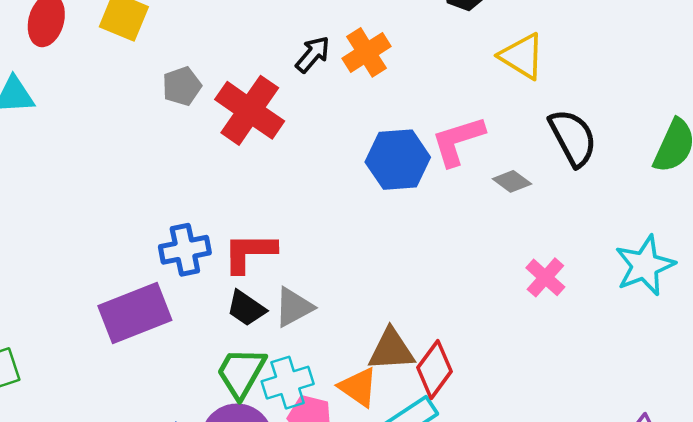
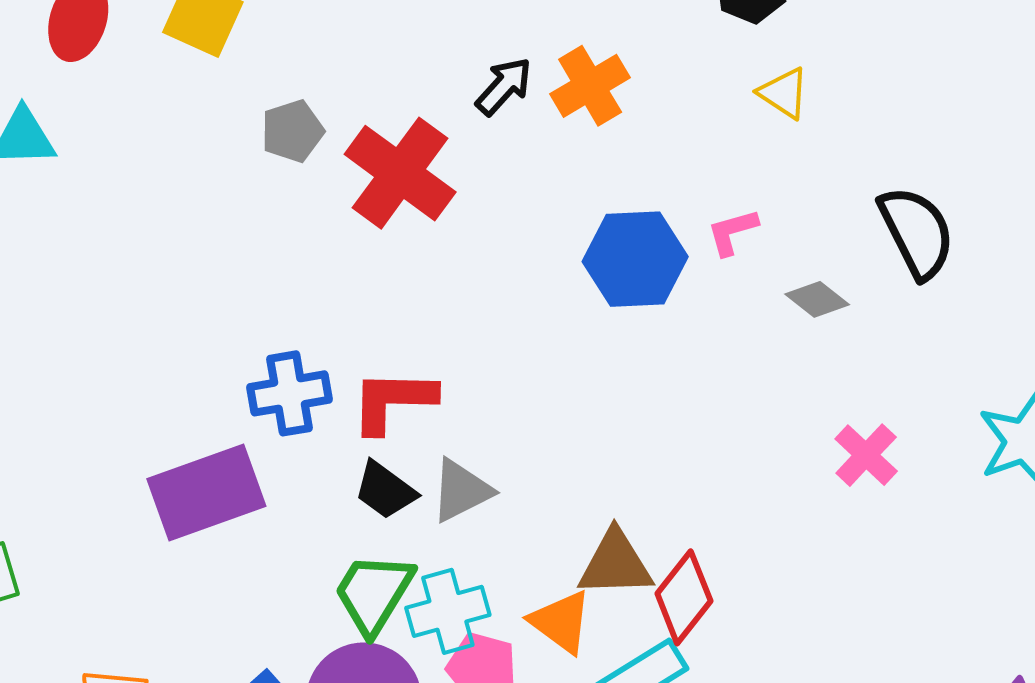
yellow triangle: (522, 56) -> (784, 93), moved, size x0.7
pink L-shape: (458, 141) -> (732, 232), size x0.6

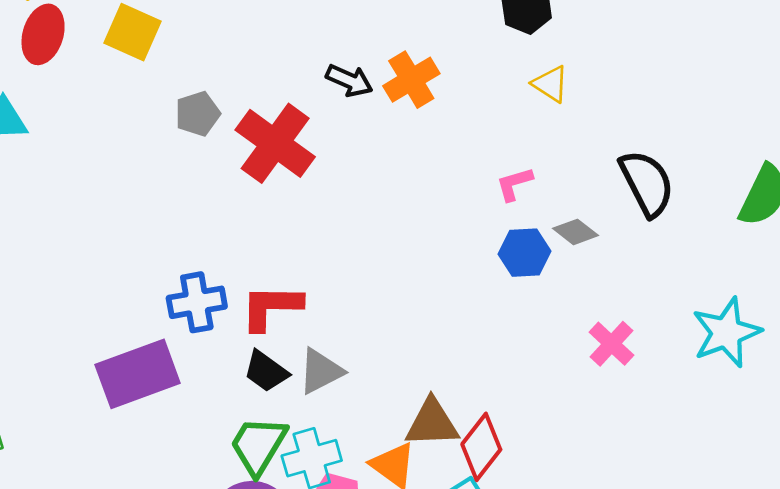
black arrow: (504, 86) -> (349, 80), turned 72
blue hexagon: (635, 259) -> (524, 253), moved, size x0.7

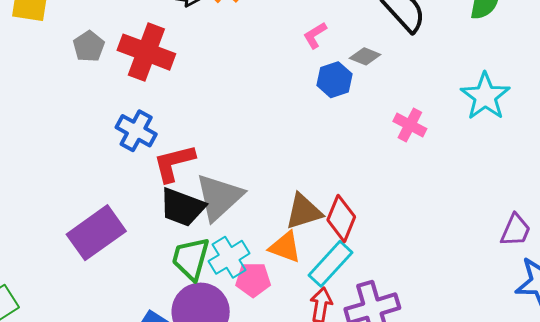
blue cross: (197, 302) -> (136, 131), moved, turned -36
black trapezoid: (266, 371) -> (182, 207), size x1.4
gray triangle: (321, 371) -> (219, 197), size x1.5

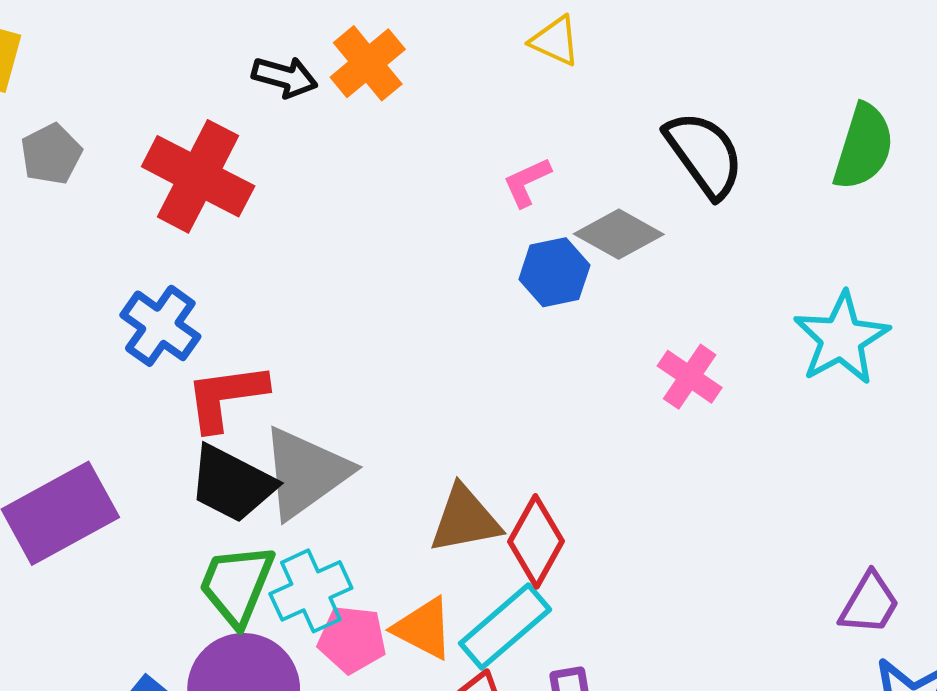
gray pentagon: (89, 46) -> (51, 154), moved
gray diamond: (365, 56) -> (619, 234), size x1.4
orange triangle: (285, 247) -> (423, 628), moved

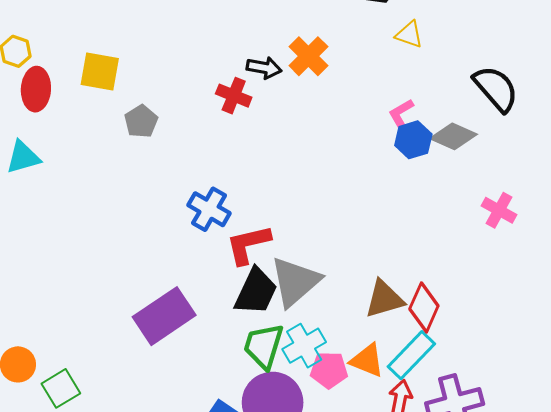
red cross: (198, 176) -> (234, 96), moved, size x0.6
blue hexagon: (554, 272) -> (413, 140), moved
black trapezoid: (232, 484) -> (256, 291), turned -87

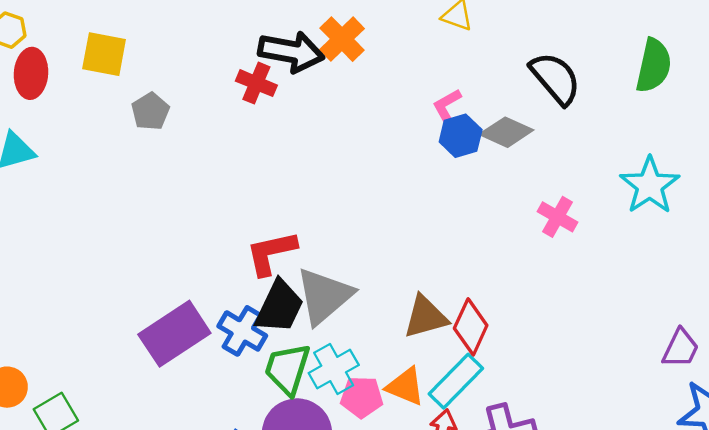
black arrow: (264, 68) -> (291, 52), size x1.6
blue cross: (209, 209) -> (242, 331), moved

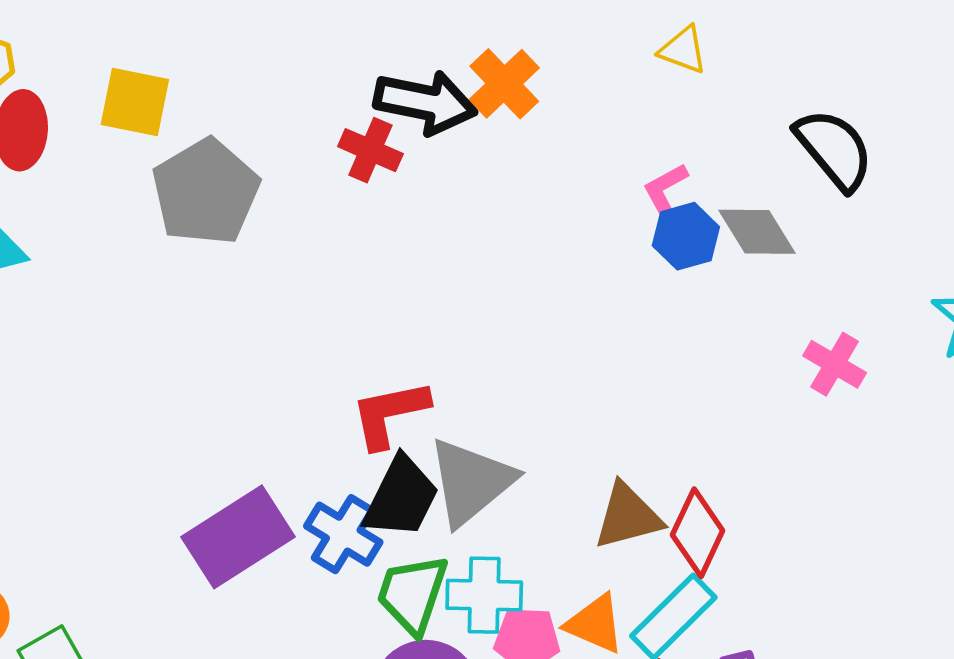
gray pentagon: (150, 111) -> (206, 192), size x1.8
gray diamond: (506, 132) -> (757, 232), turned 33
cyan cross: (334, 369) -> (484, 595), turned 30

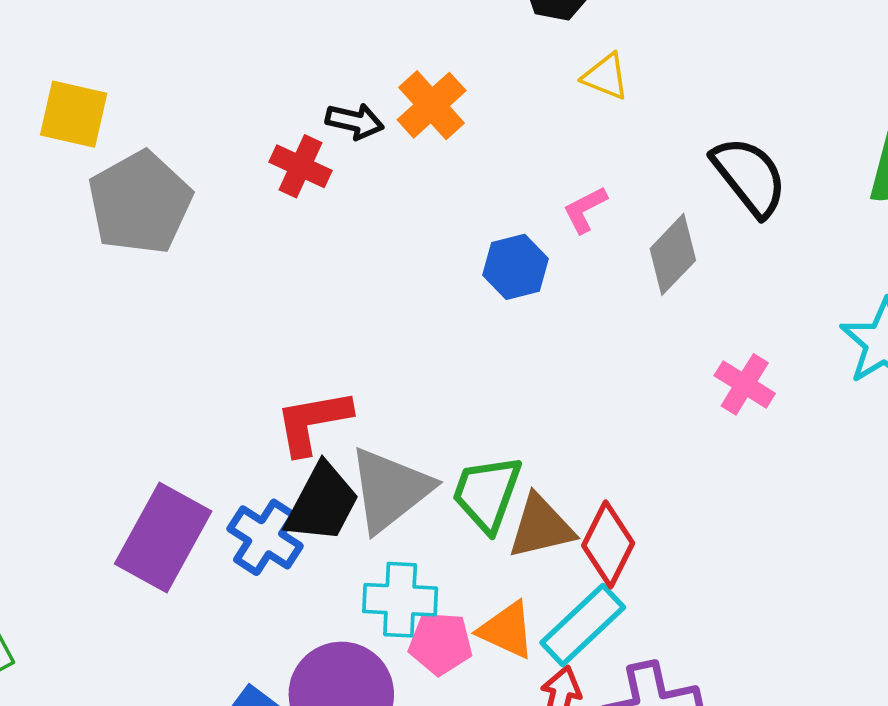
black arrow: (425, 102) -> (355, 121), size x0.6
gray diamond: (757, 232) -> (673, 254), turned 74
blue hexagon: (686, 236) -> (515, 267), moved
purple rectangle: (238, 537) -> (163, 538), turned -30
green trapezoid: (412, 594) -> (487, 493), moved

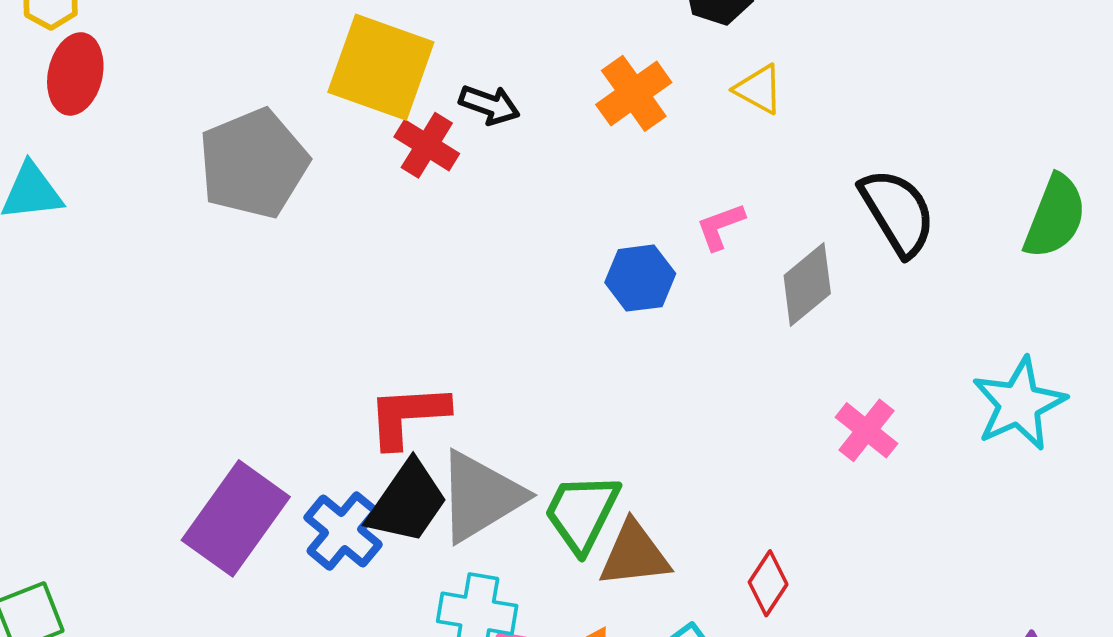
orange cross: (432, 105) -> (634, 93), moved
yellow square: (74, 114) -> (381, 67), moved, size x1.4
red diamond: (608, 544) -> (768, 583), moved, size x0.7

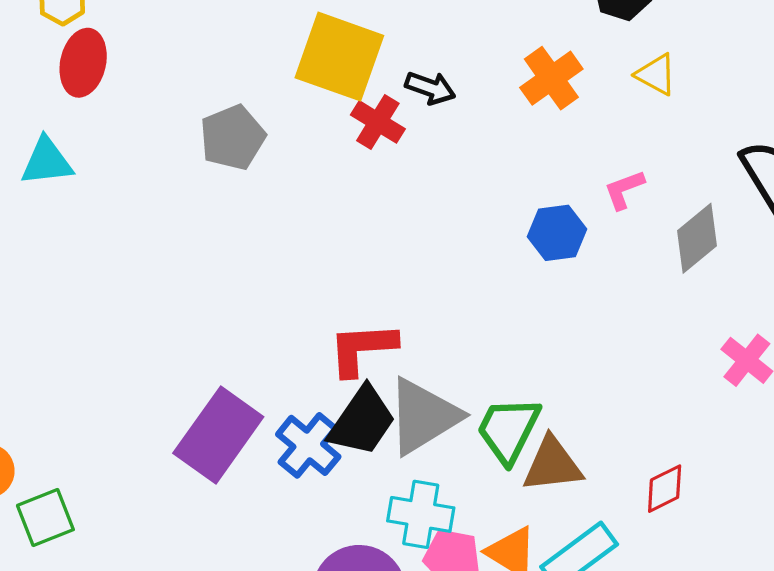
gray pentagon: (253, 163) -> (233, 137), size x0.7
red diamond: (768, 583) -> (665, 489), turned 30

